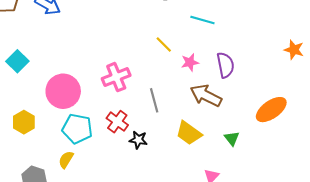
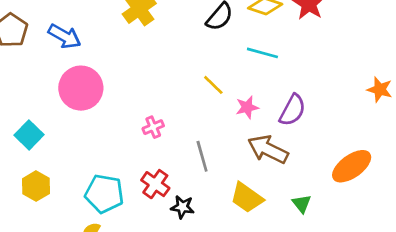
cyan square: (17, 61) -> (29, 135), moved
purple semicircle: (225, 65) -> (292, 110), turned 40
pink cross: (116, 77) -> (153, 127), size x0.6
pink circle: (63, 91) -> (81, 88), moved

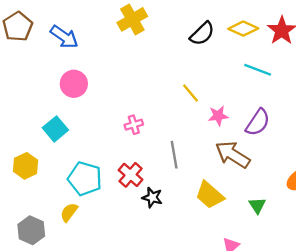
cyan line: (262, 53) -> (258, 70), moved
pink circle: (81, 88) -> (74, 84), size x0.7
cyan square: (29, 135) -> (55, 129), moved

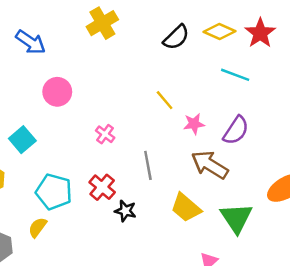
pink circle: (74, 84) -> (57, 92), moved
pink cross: (134, 125) -> (105, 134), turned -36
green triangle: (257, 205) -> (236, 218), size x1.8

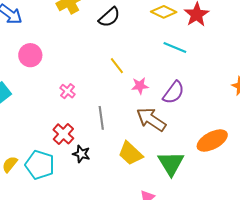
black semicircle: (176, 37) -> (109, 17), moved
cyan pentagon: (54, 192) -> (40, 165), moved

